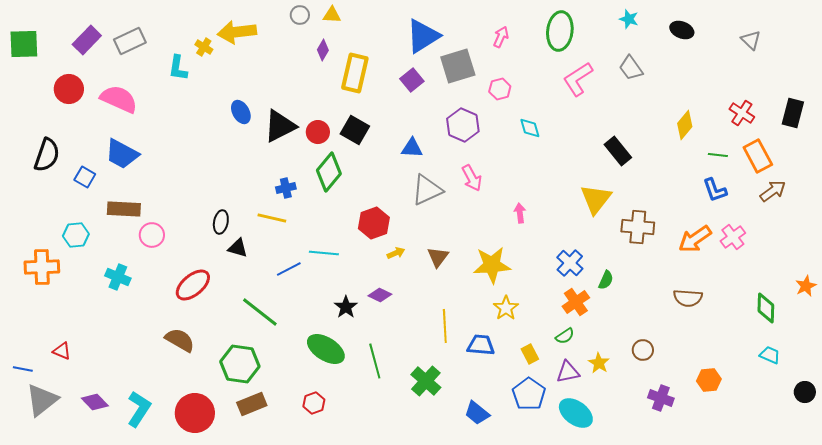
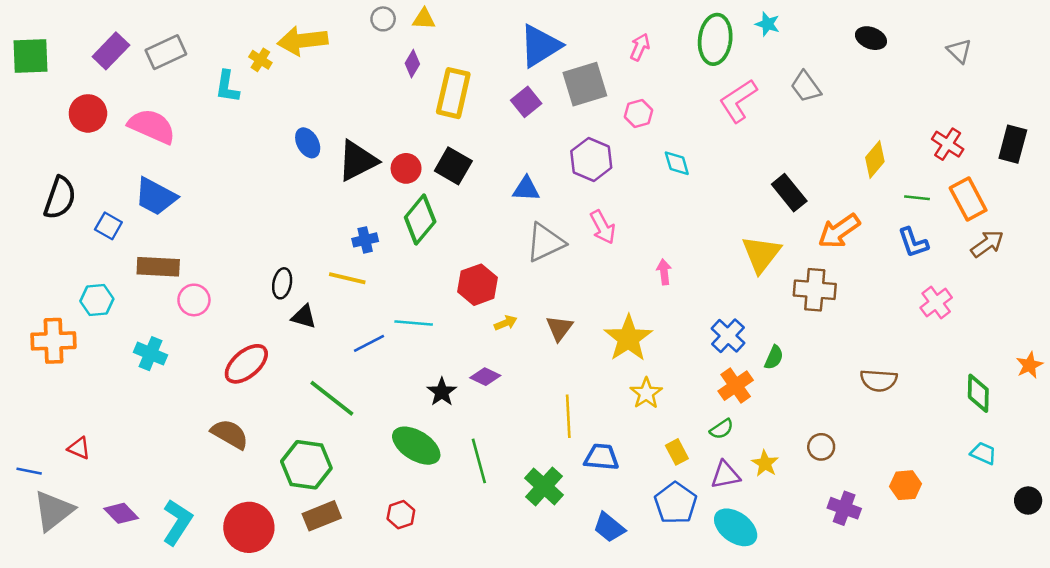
cyan star: (629, 19) -> (768, 24), moved
orange arrow: (695, 239) -> (839, 231), moved
yellow star: (492, 265) -> (628, 338), turned -30
blue trapezoid: (481, 345) -> (601, 457), moved

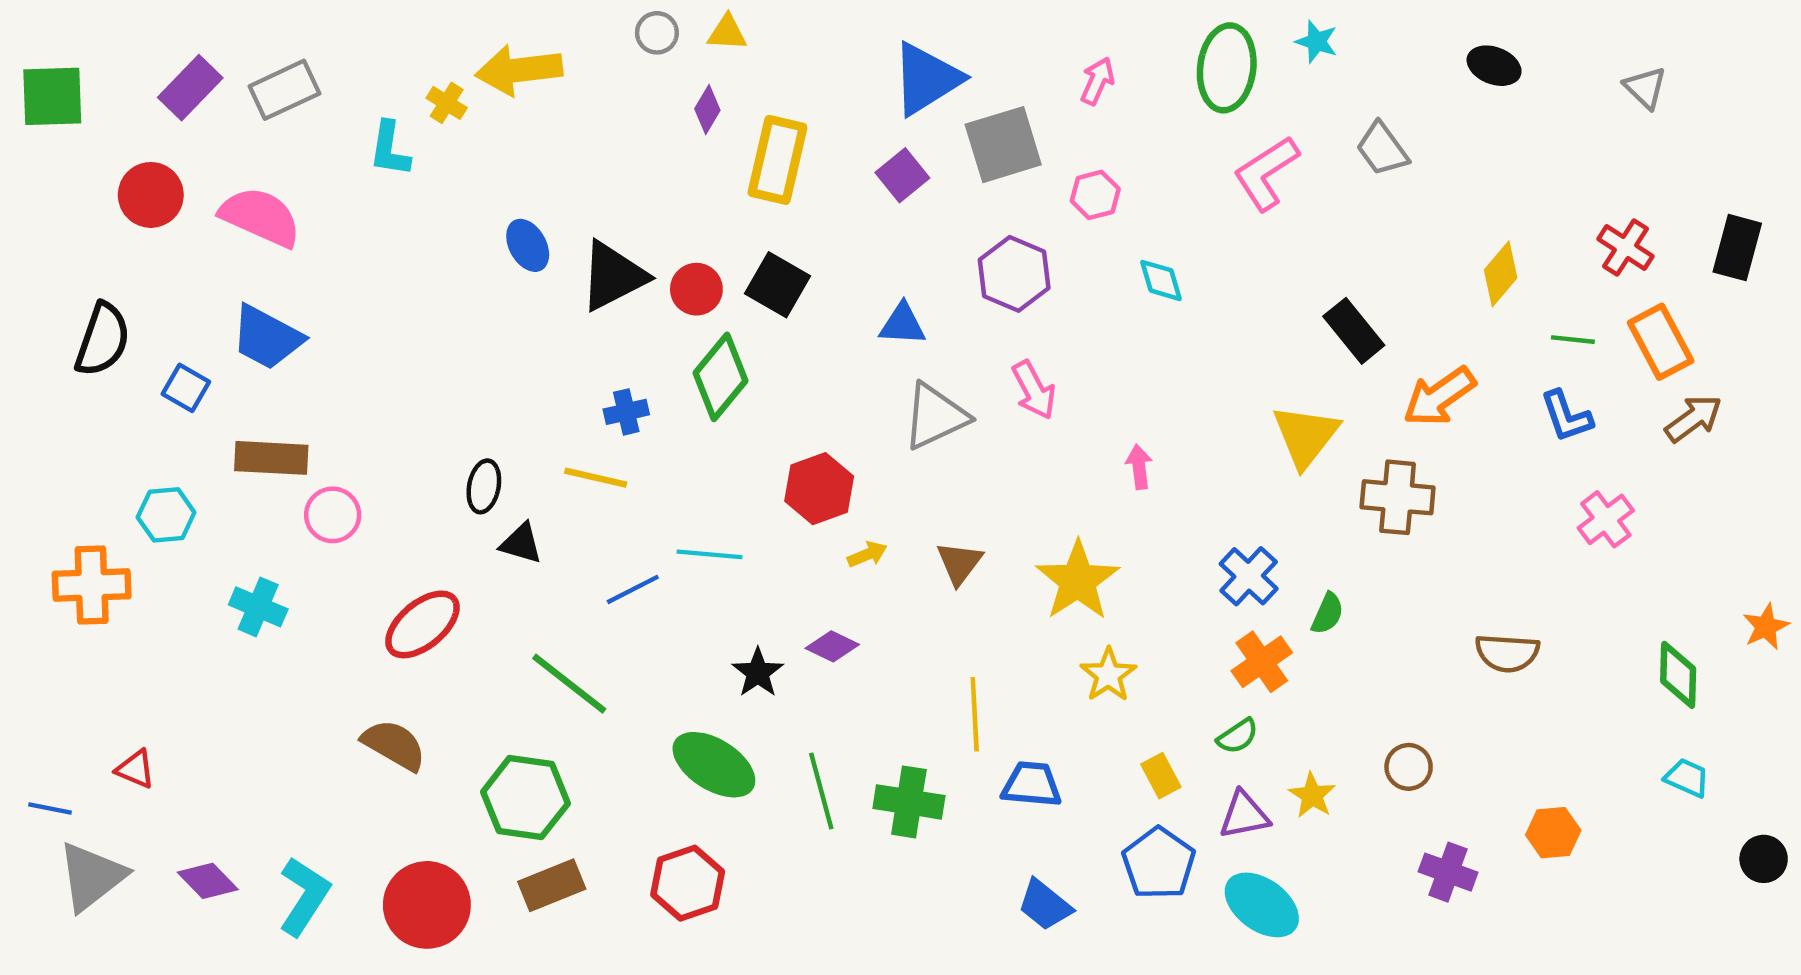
green cross: (544, 486) -> (909, 802), moved, turned -33
red hexagon: (401, 515) -> (688, 883), size x1.5

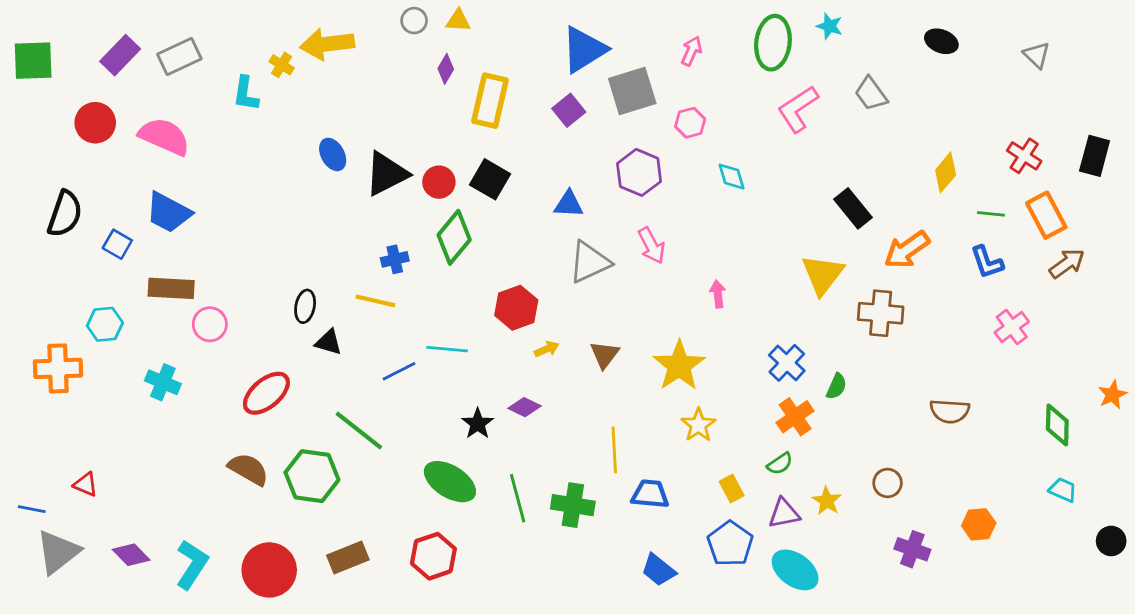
green hexagon: (525, 798) -> (312, 476), moved

